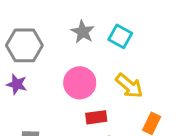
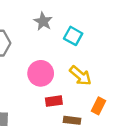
gray star: (83, 32) -> (43, 21), moved

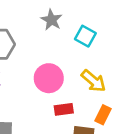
orange rectangle: (99, 106) -> (103, 115), moved

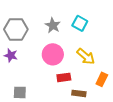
gray star: (51, 20) -> (53, 25), moved
orange rectangle: (103, 115) -> (102, 79), moved

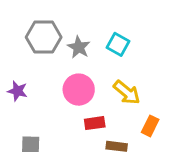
gray hexagon: (16, 29) -> (44, 37), moved

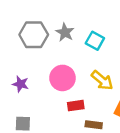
gray star: (79, 47) -> (65, 32), moved
purple star: (17, 91) -> (20, 84), moved

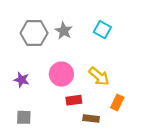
cyan square: (95, 41) -> (102, 30), moved

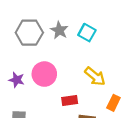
cyan square: (102, 30) -> (87, 33), moved
pink circle: (61, 74) -> (44, 74), moved

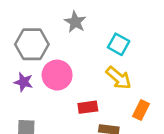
gray hexagon: (29, 33) -> (32, 44), moved
cyan square: (87, 33) -> (119, 44), moved

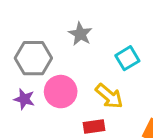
cyan square: (119, 44) -> (127, 58), turned 30
yellow arrow: (119, 78) -> (109, 96), moved

